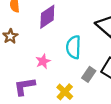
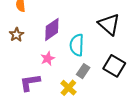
purple diamond: (47, 17) -> (52, 29), moved
gray rectangle: (89, 74) -> (83, 71), moved

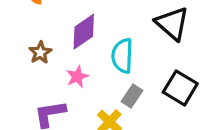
brown star: (16, 35) -> (40, 53), moved

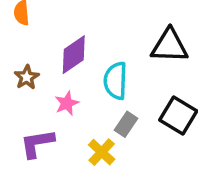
black triangle: (172, 24) -> (170, 46), turned -39

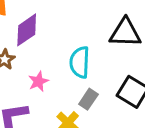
purple diamond: (74, 55) -> (27, 30), moved

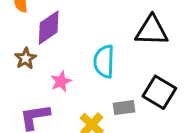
gray rectangle: (88, 99) -> (124, 108), moved, turned 48

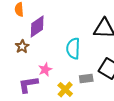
pink star: (61, 81) -> (45, 69), moved

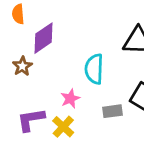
pink star: (45, 69) -> (70, 99), moved
yellow cross: (65, 89) -> (63, 127), moved

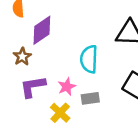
gray rectangle: (112, 111) -> (90, 98), moved
purple L-shape: (31, 120) -> (33, 87), moved

